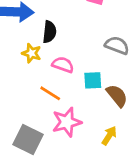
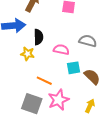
pink semicircle: (63, 65) -> (61, 50), moved
gray square: (28, 139) -> (32, 104), moved

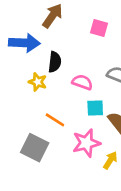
pink star: (59, 100) -> (86, 143), moved

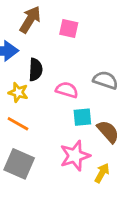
pink square: (99, 28) -> (69, 28), moved
orange line: (55, 120) -> (18, 124), moved

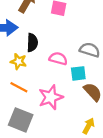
cyan square: (82, 117) -> (78, 73), moved
pink star: (75, 156) -> (51, 97), moved

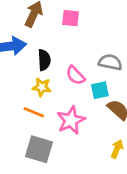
pink semicircle: (58, 59) -> (75, 75), turned -144
yellow star: (19, 61) -> (42, 87), moved

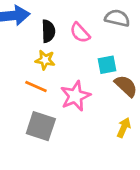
gray semicircle: (110, 62) -> (117, 18), moved
pink semicircle: (75, 75) -> (80, 33), moved

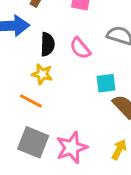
pink star: (75, 96) -> (72, 148), moved

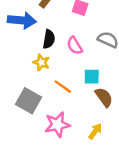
orange line: (31, 101) -> (63, 87), moved
gray square: (33, 142) -> (29, 101), moved

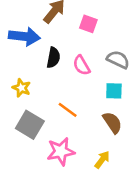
yellow star: (41, 62) -> (21, 88), moved
cyan square: (92, 77) -> (114, 91), moved

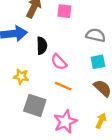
pink semicircle: (82, 65) -> (59, 62), moved

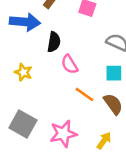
orange line: (63, 86) -> (84, 94), moved
gray square: (35, 105) -> (23, 124), moved

